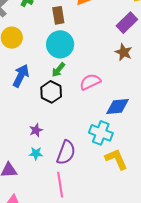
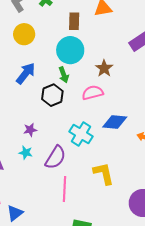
brown star: (124, 52) -> (104, 68), moved
green arrow: (58, 70) -> (64, 75), turned -70
cyan cross: (101, 133) -> (81, 134), moved
pink line: (60, 185) -> (64, 189), moved

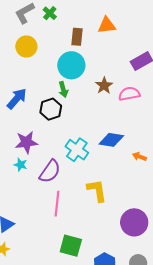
blue arrow: (26, 73) -> (17, 99), moved
pink semicircle: (93, 93) -> (129, 94), moved
purple star: (30, 130) -> (26, 142), size x1.6

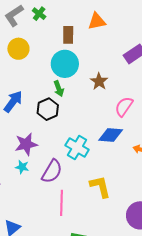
pink semicircle: (129, 94) -> (124, 107), moved, turned -40

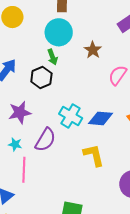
blue diamond: (111, 135) -> (101, 118), moved
cyan star: (22, 167) -> (15, 144), moved
pink line: (62, 203) -> (24, 170), moved

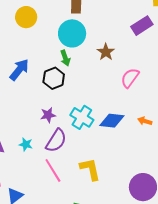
purple star: (20, 112) -> (48, 115), moved, size x0.7
yellow L-shape: (94, 155) -> (90, 169), moved
pink line: (24, 170) -> (53, 170), moved, turned -35

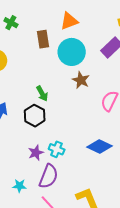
cyan circle: (72, 33) -> (72, 52), moved
cyan cross: (82, 117) -> (57, 149), moved, size x0.7
blue diamond: (112, 121) -> (99, 146), turned 30

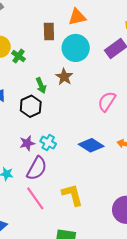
green cross: (11, 23) -> (19, 56), moved
brown star: (81, 80) -> (64, 77), moved

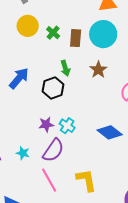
brown rectangle: (49, 32) -> (76, 38), moved
green cross: (19, 56) -> (53, 33), moved
brown star: (64, 77) -> (98, 70), moved

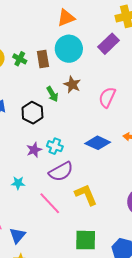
green arrow: (65, 68) -> (52, 94), moved
purple semicircle: (53, 150) -> (61, 172), moved, turned 40

